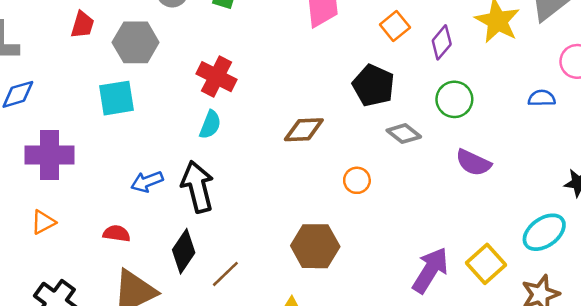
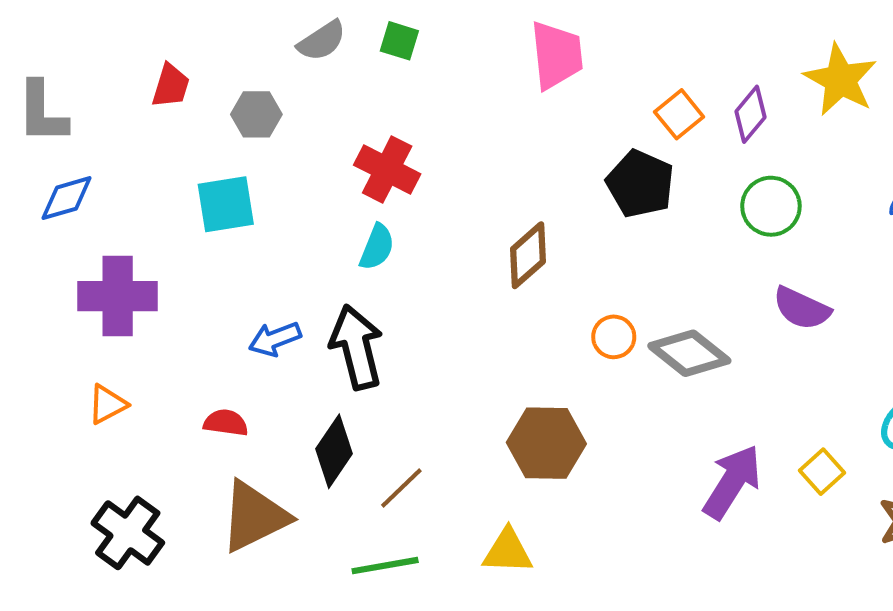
orange square: (395, 26) -> (679, 114), moved
gray hexagon: (136, 42) -> (256, 114), size x0.7
brown diamond: (304, 130) -> (528, 255), turned -39
gray diamond: (404, 134) -> (689, 353), moved, size x1.4
yellow square: (486, 264) -> (822, 472), size x0.7

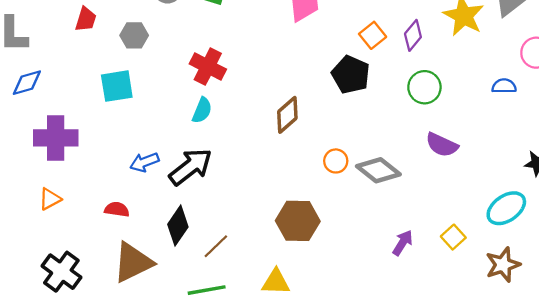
black arrow: (356, 347) -> (191, 167), turned 66
purple arrow: (732, 482) -> (403, 243), size x0.6

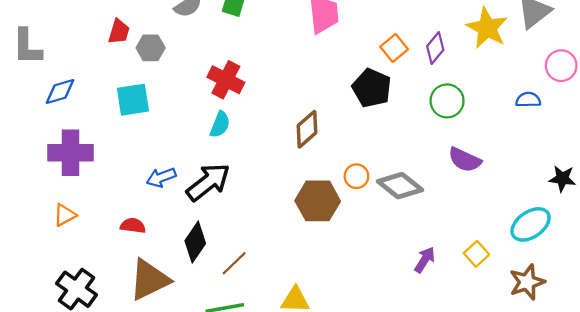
red trapezoid: (86, 19) -> (119, 32), moved
blue diamond: (27, 83) -> (60, 92), moved
brown hexagon: (298, 221) -> (318, 201), moved

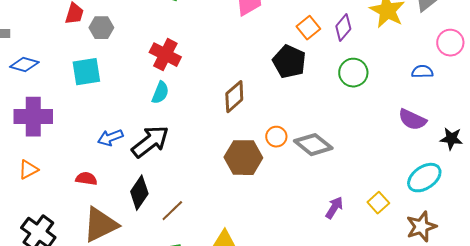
blue diamond: (60, 92) -> (24, 65), turned 32
purple semicircle: (465, 160) -> (412, 120), moved

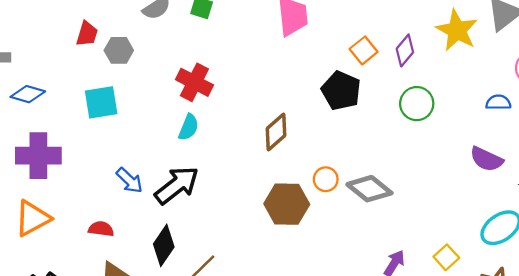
blue arrow: (110, 138) -> (129, 180), turned -115
orange triangle: (28, 170) -> (33, 218), size x1.6

